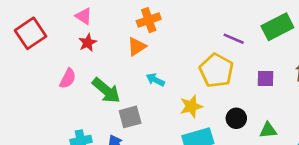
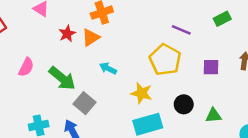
green rectangle: (277, 27) -> (222, 19), size x0.6
red star: (88, 43) -> (67, 34), moved
yellow star: (191, 106) -> (142, 93), turned 30
gray square: (130, 117) -> (84, 103), turned -35

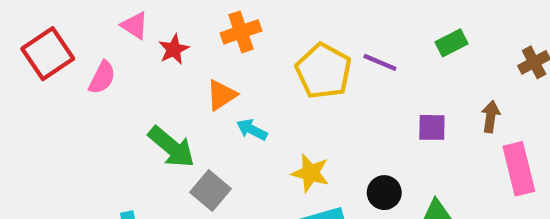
red star: (67, 34) -> (174, 49), moved
orange triangle: (91, 37) -> (221, 95), moved
yellow pentagon: (165, 60) -> (323, 71), moved
pink semicircle: (26, 67) -> (102, 78), moved

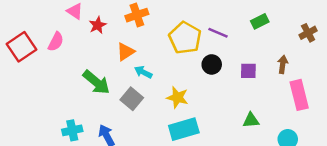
red square: (48, 54) -> (22, 47), moved
gray square: (211, 190) -> (132, 99), moved
black circle: (384, 193) -> (212, 64), moved

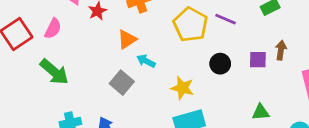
black circle: (212, 64) -> (220, 64), moved
brown arrow: (283, 64) -> (281, 50), moved
green arrow: (96, 82) -> (54, 72), moved
gray square: (132, 99) -> (122, 83), moved

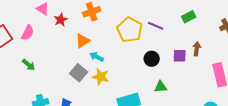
green arrow: (54, 72) -> (29, 65), size x0.6
yellow star: (182, 88) -> (101, 77), moved
green triangle: (261, 112) -> (161, 87), moved

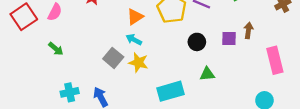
orange triangle: (83, 41) -> (135, 17), moved

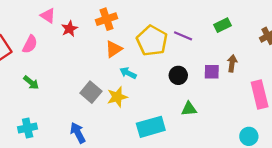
cyan arrow: (134, 40) -> (128, 73), moved
yellow star: (138, 63) -> (117, 97), turned -30
cyan cross: (70, 92) -> (28, 128), moved

